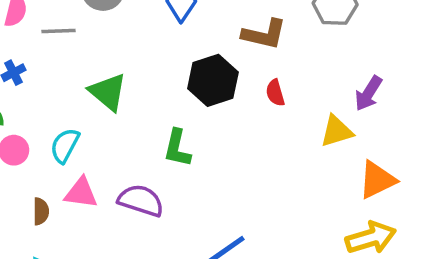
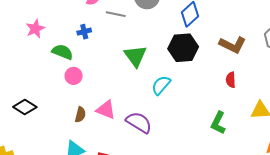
black hexagon: (213, 80) -> (183, 48), moved
cyan semicircle: (65, 145) -> (161, 85), moved
green L-shape: (177, 148) -> (218, 123), moved

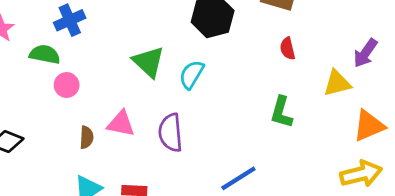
blue cross: (84, 32) -> (70, 20), size x1.5
green triangle: (135, 56) -> (149, 62), moved
purple semicircle: (139, 122) -> (171, 133), turned -116

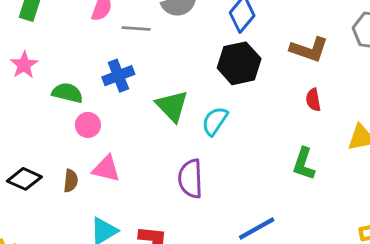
blue cross: (70, 20) -> (118, 76), moved
pink triangle: (121, 124) -> (106, 169), moved
brown semicircle: (87, 137) -> (71, 181), moved

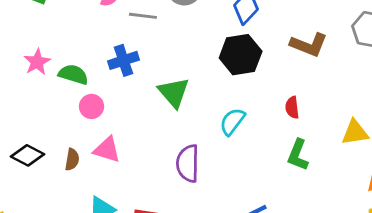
pink star: (24, 65) -> (37, 62), moved
red semicircle: (313, 100) -> (292, 108), moved
cyan semicircle: (215, 121) -> (232, 122), moved

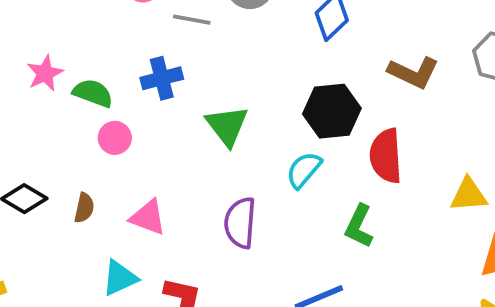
black hexagon: (241, 55) -> (332, 111), moved
red semicircle: (292, 108) -> (386, 156), size x1.8
pink triangle: (107, 150) -> (148, 217), moved
green L-shape: (298, 155) -> (359, 226), moved

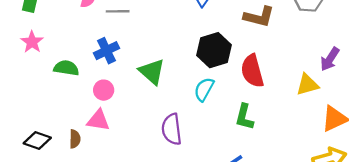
pink star: (45, 73) -> (32, 42), moved
pink circle: (115, 138) -> (104, 90), moved
pink triangle: (148, 217) -> (98, 120), moved

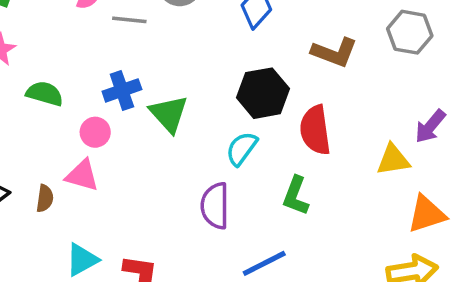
blue cross: (107, 51) -> (122, 90), moved
purple semicircle: (172, 129) -> (215, 206), moved

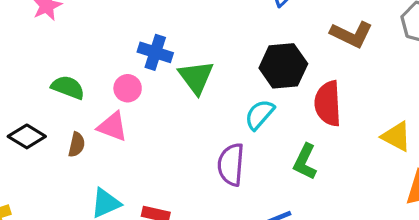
blue cross: (122, 90) -> (155, 52), turned 32
green semicircle: (45, 94) -> (68, 87), moved
yellow triangle: (393, 160) -> (396, 136), turned 32

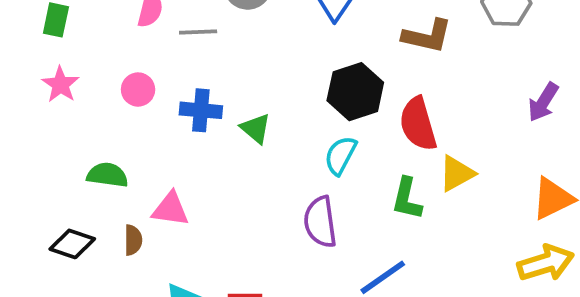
green triangle: (196, 77) -> (256, 128), size x0.7
pink circle: (128, 88) -> (138, 90), moved
yellow triangle: (396, 136) -> (457, 173), moved, turned -44

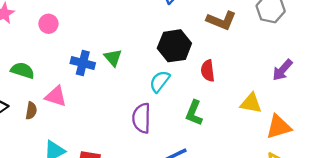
blue cross: (201, 110) -> (83, 63), moved
red semicircle: (418, 124) -> (208, 71), size x0.7
yellow triangle: (457, 173) -> (251, 103), moved, turned 30

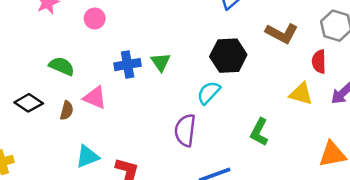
blue cross: (83, 63) -> (128, 65), turned -30
red semicircle: (208, 71) -> (319, 62), moved
yellow triangle: (251, 103) -> (301, 94), moved
green L-shape: (194, 113) -> (259, 132), moved

